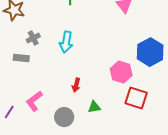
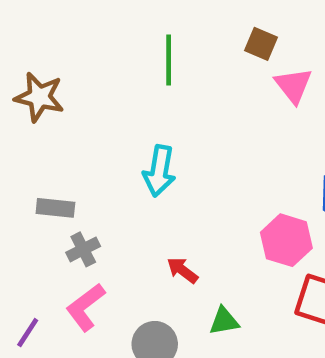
gray cross: (33, 38) -> (83, 249), moved
red arrow: (76, 85) -> (182, 270), turned 112

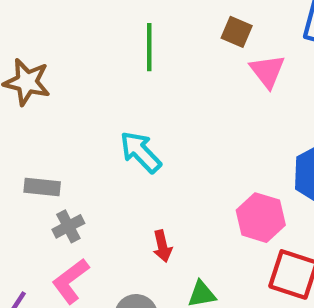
cyan arrow: (159, 171) -> (140, 152), turned 126
red arrow: (182, 270) -> (162, 246), turned -140

